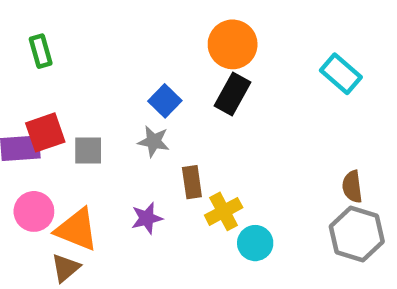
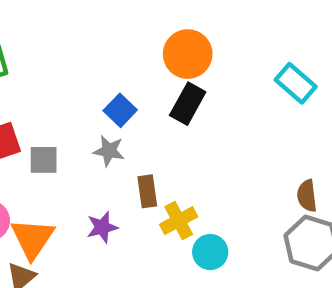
orange triangle: (77, 229) -> (32, 239), turned 42

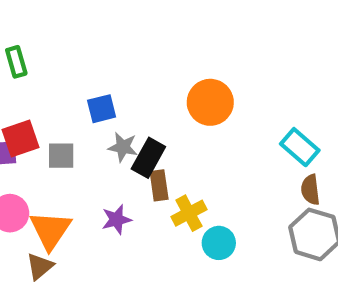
orange circle: (188, 54) -> (210, 102), moved
cyan rectangle: (296, 83) -> (300, 147), moved
black rectangle: (188, 104) -> (148, 158), moved
blue square: (120, 110) -> (102, 109), moved, turned 32

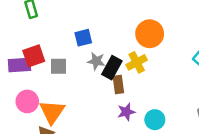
yellow cross: (189, 213) -> (137, 62), moved
purple star: (116, 220) -> (126, 112), moved

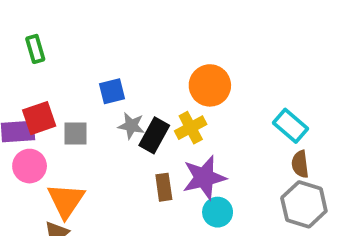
brown rectangle: (118, 85) -> (164, 187), moved
pink circle: (27, 101) -> (30, 166), moved
purple star: (126, 112) -> (204, 178), moved, size x1.6

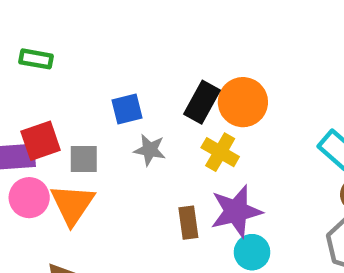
green rectangle: (35, 49) -> (36, 59), turned -64
yellow cross: (191, 128) -> (220, 152), turned -32
black rectangle: (154, 135) -> (202, 102), moved
orange triangle: (66, 201) -> (72, 204), moved

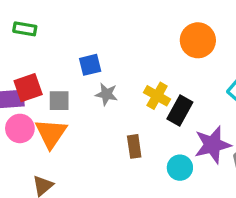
black rectangle: (202, 102) -> (180, 110), moved
orange circle: (243, 102) -> (198, 40), moved
purple star: (236, 211) -> (213, 145), moved

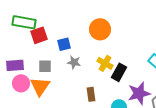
green rectangle: (25, 29) -> (24, 22), size x1.6
orange circle: (198, 40) -> (100, 29), moved
red square: (28, 88) -> (39, 35), moved

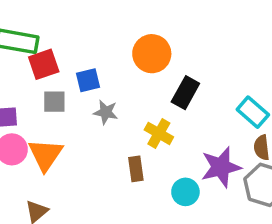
yellow cross: (105, 63) -> (159, 133), moved
gray square: (45, 66) -> (54, 102), moved
black rectangle: (119, 72) -> (185, 93), moved

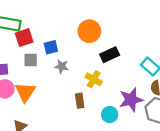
black rectangle: (185, 93) -> (110, 55), turned 36

